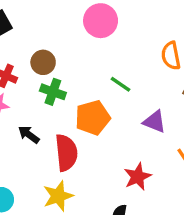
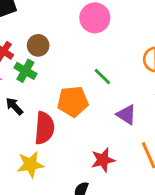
green cross: (53, 92) -> (25, 71), moved

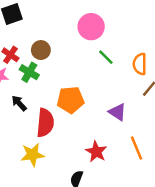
green line: (102, 77) -> (106, 57), moved
red star: (103, 160) -> (96, 152), turned -30

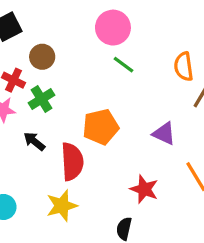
brown circle: (41, 50) -> (42, 57), moved
green line: (106, 57) -> (124, 65), moved
green cross: (29, 72) -> (42, 99), turned 36

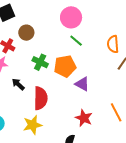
green cross: (42, 99) -> (40, 62), moved, turned -35
orange pentagon: (101, 127) -> (65, 66), moved
purple triangle: (164, 134) -> (82, 84), moved

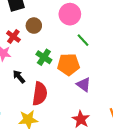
pink circle: (71, 17) -> (70, 14), moved

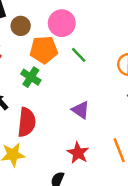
brown circle: (34, 26) -> (21, 26), moved
orange pentagon: (68, 64) -> (44, 50), moved

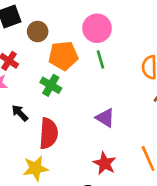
pink circle: (62, 23) -> (97, 28), moved
green line: (79, 55) -> (101, 59), turned 30

